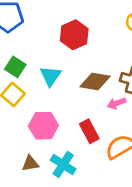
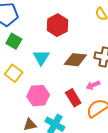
green square: (15, 67) -> (14, 41), moved
pink arrow: (117, 103) -> (93, 85), moved

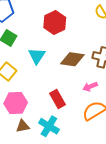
pink hexagon: (38, 96) -> (16, 103), moved
red rectangle: (73, 98) -> (58, 99), moved

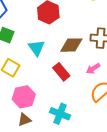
red rectangle: (58, 99) -> (61, 72), moved
brown triangle: (23, 126) -> (24, 120), moved

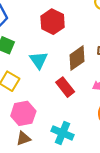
brown diamond: (71, 45) -> (77, 58), turned -35

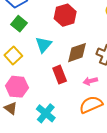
brown triangle: (23, 138) -> (11, 108), turned 40

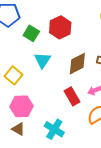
green square: (19, 24) -> (31, 33), moved
red rectangle: (60, 75) -> (72, 96), moved

